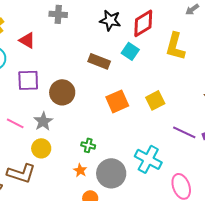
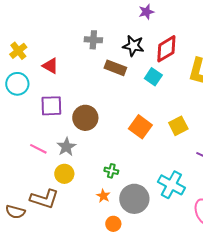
gray cross: (58, 14) -> (93, 40), moved
brown rectangle: (99, 61) -> (115, 68), moved
orange square: (117, 101) -> (140, 127), turned -30

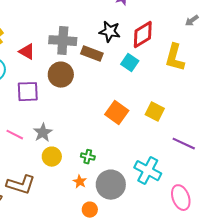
gray cross: (93, 40) -> (63, 41), moved, size x1.5
brown circle: (85, 118) -> (61, 75), moved
yellow square: (178, 126) -> (155, 112), turned -36
yellow circle: (64, 174) -> (52, 157), moved

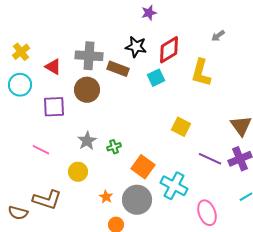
cyan square: (130, 63) -> (156, 78), turned 30
orange square: (117, 113) -> (143, 167), moved
gray star: (43, 133) -> (87, 141), moved
green cross: (88, 157) -> (114, 147), moved, turned -32

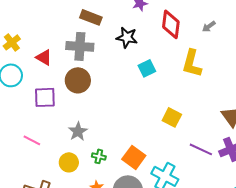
red diamond: (169, 50) -> (171, 24), moved, turned -52
brown rectangle: (118, 69) -> (91, 17), moved
green cross: (114, 147) -> (99, 156), moved, turned 32

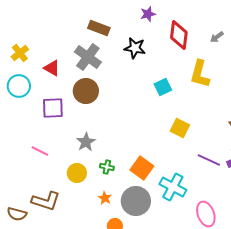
gray cross: (80, 46) -> (88, 57), turned 32
cyan square: (147, 68) -> (163, 87), moved

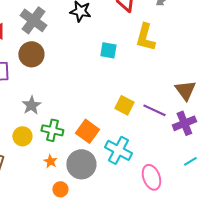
cyan square: (163, 87) -> (108, 50), turned 36
yellow square: (180, 128) -> (124, 105), moved
purple line: (209, 160) -> (154, 110), moved
green cross: (107, 167) -> (52, 130), size x1.5

